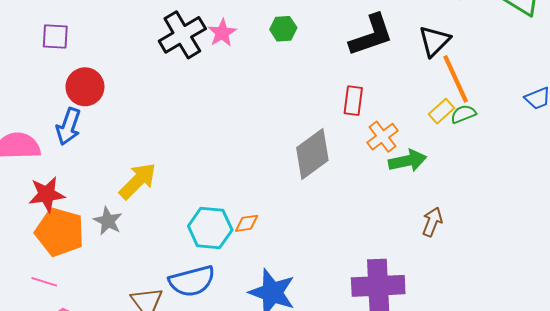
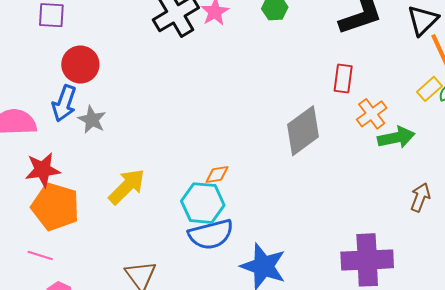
yellow arrow: (138, 181) -> (127, 187), moved
gray star: (108, 221) -> (92, 120), moved
orange diamond: (247, 223) -> (217, 174), moved
blue semicircle: (192, 281) -> (211, 234), moved

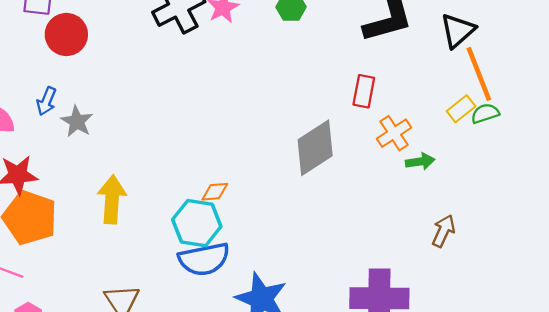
red circle: (80, 65) -> (66, 34), moved
blue arrow: (64, 103) -> (46, 101), size x0.7
green arrow: (396, 138) -> (420, 162), size x0.7
yellow arrow: (127, 187) -> (112, 199), turned -45

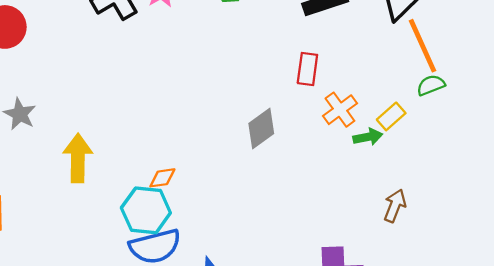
yellow rectangle: (461, 109) -> (391, 116), moved
gray diamond: (315, 148) -> (261, 128), size x0.7
yellow arrow: (112, 199) -> (78, 158), moved

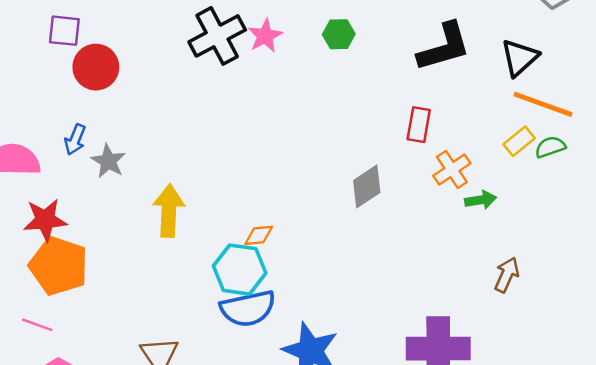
orange line: (423, 46) -> (543, 104), turned -48
yellow rectangle: (391, 116) -> (519, 141), moved

